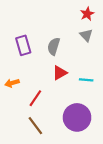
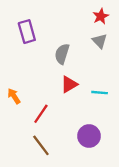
purple rectangle: (23, 45) -> (27, 32), moved
orange arrow: (12, 83) -> (14, 96), turned 72
purple circle: (77, 117) -> (89, 136), size x0.7

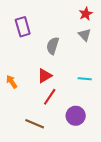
red triangle: (69, 84) -> (45, 76), moved
red line: (41, 114) -> (50, 97), moved
brown line: (41, 145) -> (35, 124), turned -30

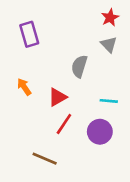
gray semicircle: (53, 46) -> (79, 66), moved
orange arrow: (12, 82) -> (24, 87), moved
purple circle: (76, 116) -> (100, 132), moved

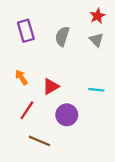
gray semicircle: (79, 66) -> (62, 36), moved
red line: (64, 124) -> (27, 110), moved
purple circle: (100, 132) -> (67, 115), moved

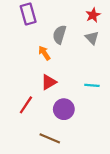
purple rectangle: (26, 31) -> (28, 14), moved
orange arrow: (21, 77) -> (44, 53), moved
brown line: (39, 141) -> (50, 138), moved

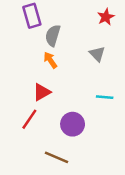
gray semicircle: (59, 35) -> (53, 35), moved
gray triangle: (92, 38) -> (97, 54), moved
red triangle: (49, 82) -> (42, 92), moved

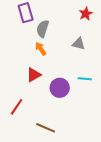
gray triangle: (97, 54) -> (79, 44), turned -32
red line: (29, 119) -> (17, 107), moved
purple circle: (73, 124) -> (60, 88), moved

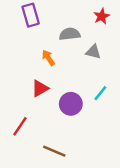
gray semicircle: (43, 29) -> (70, 34), moved, turned 66
cyan line: (85, 79) -> (100, 93), turned -56

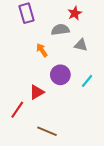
red star: (102, 16) -> (75, 13), moved
red triangle: (40, 88) -> (37, 92), moved
purple circle: (71, 104) -> (60, 75), moved

